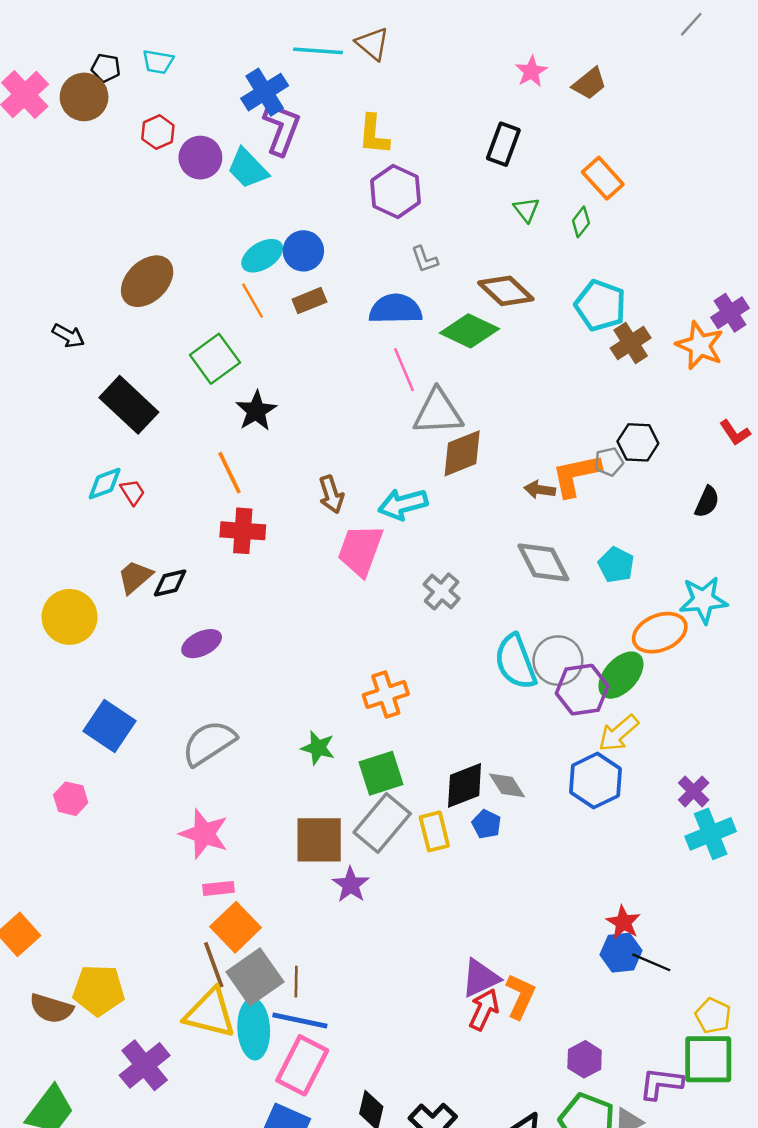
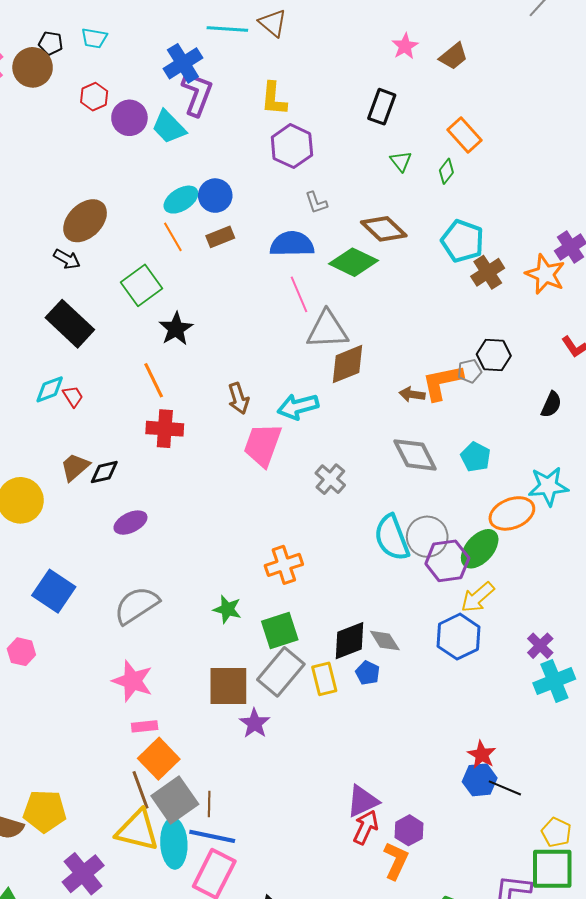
black arrow: (68, 336) -> (67, 259), moved
orange L-shape: (520, 996) -> (396, 861), moved
purple hexagon: (585, 1059) -> (409, 830), moved

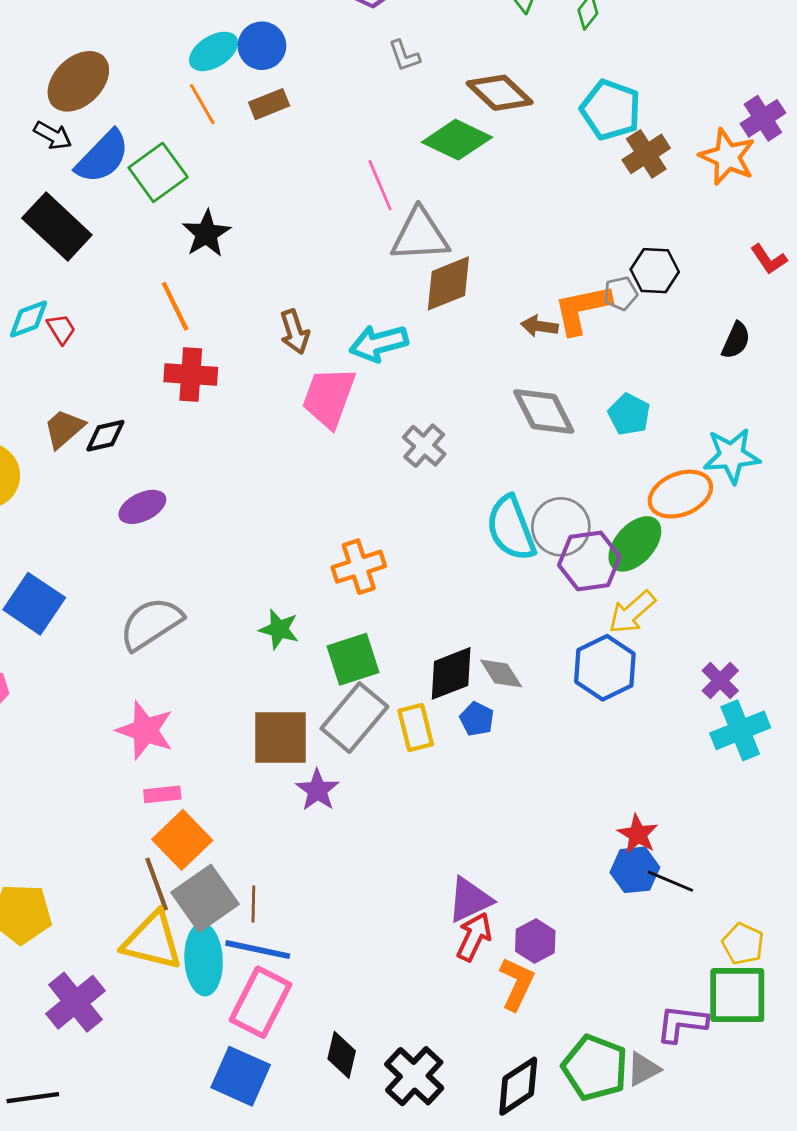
blue semicircle: (292, 244) -> (103, 157), moved, turned 135

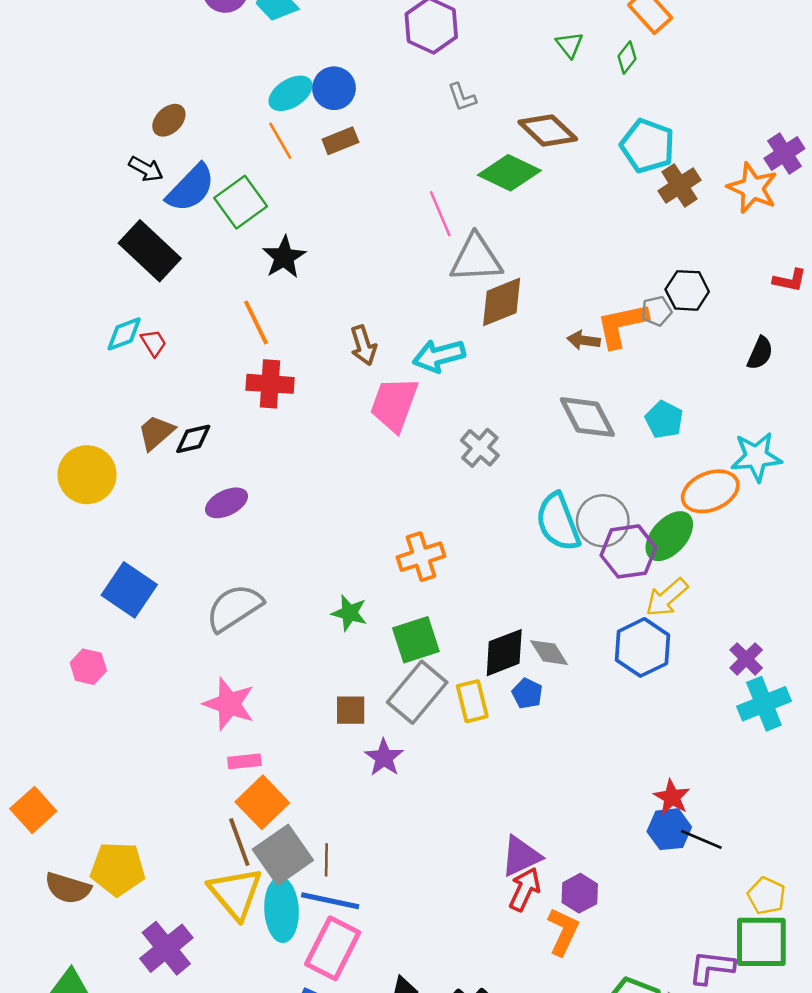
brown ellipse: (78, 81) -> (169, 120), size x0.6
red L-shape: (769, 259) -> (790, 280), turned -44
brown square: (280, 737) -> (351, 710), size x0.6
yellow triangle: (152, 941) -> (235, 893), turned 36

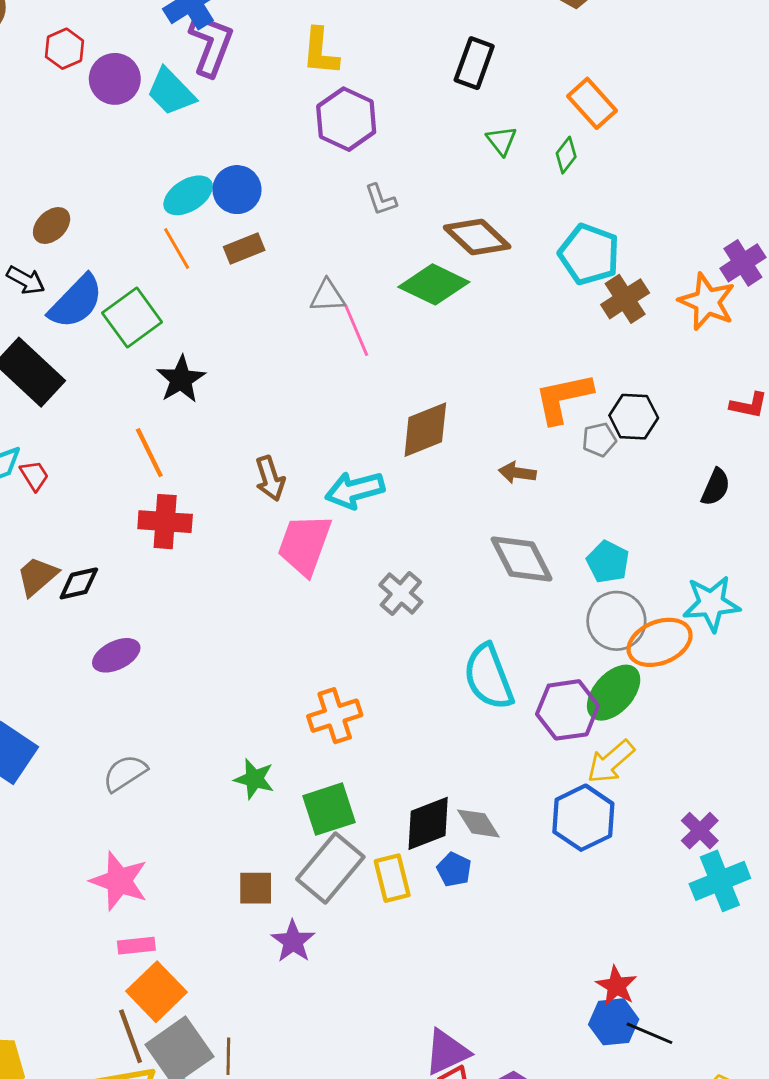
gray triangle: (476, 258) -> (328, 296), moved, size x0.6
orange L-shape: (622, 325) -> (563, 398), moved
gray circle: (603, 521) -> (616, 621), moved
gray semicircle: (234, 608) -> (125, 773), size x0.7

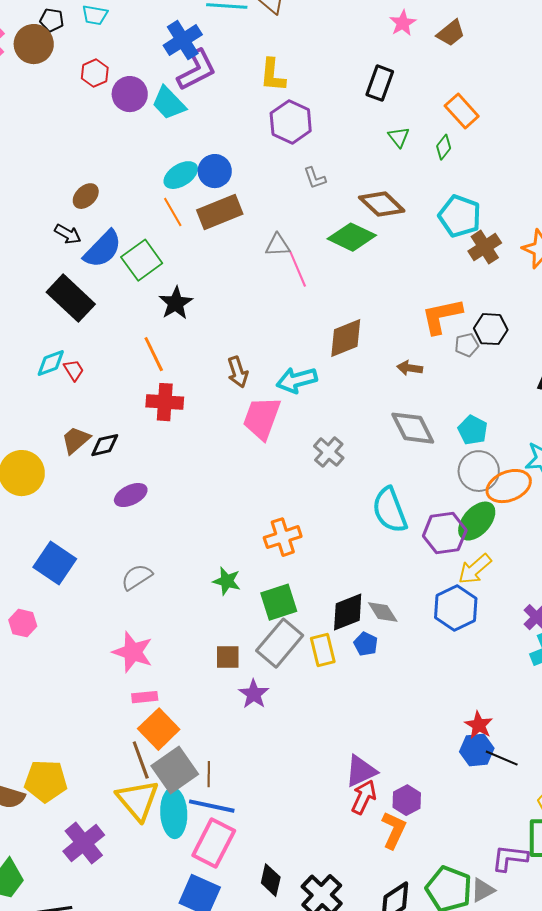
purple L-shape: (211, 44) -> (197, 70), turned 42
brown rectangle: (244, 248) -> (220, 212), size x1.6

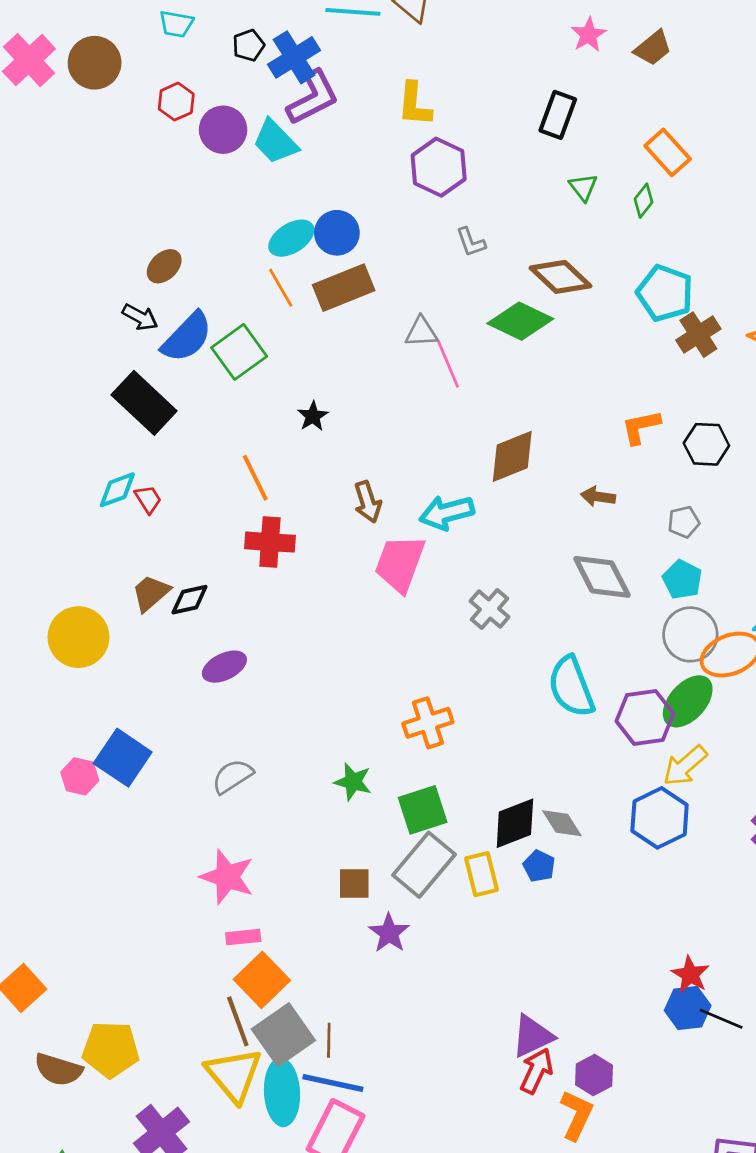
black pentagon: (52, 20) -> (249, 45), moved, turned -30
black star: (176, 303) -> (313, 416), moved, size x0.7
orange L-shape: (442, 316) -> (641, 427), size x0.7
gray pentagon: (467, 345) -> (684, 522), moved
pink hexagon: (23, 623) -> (80, 776), moved

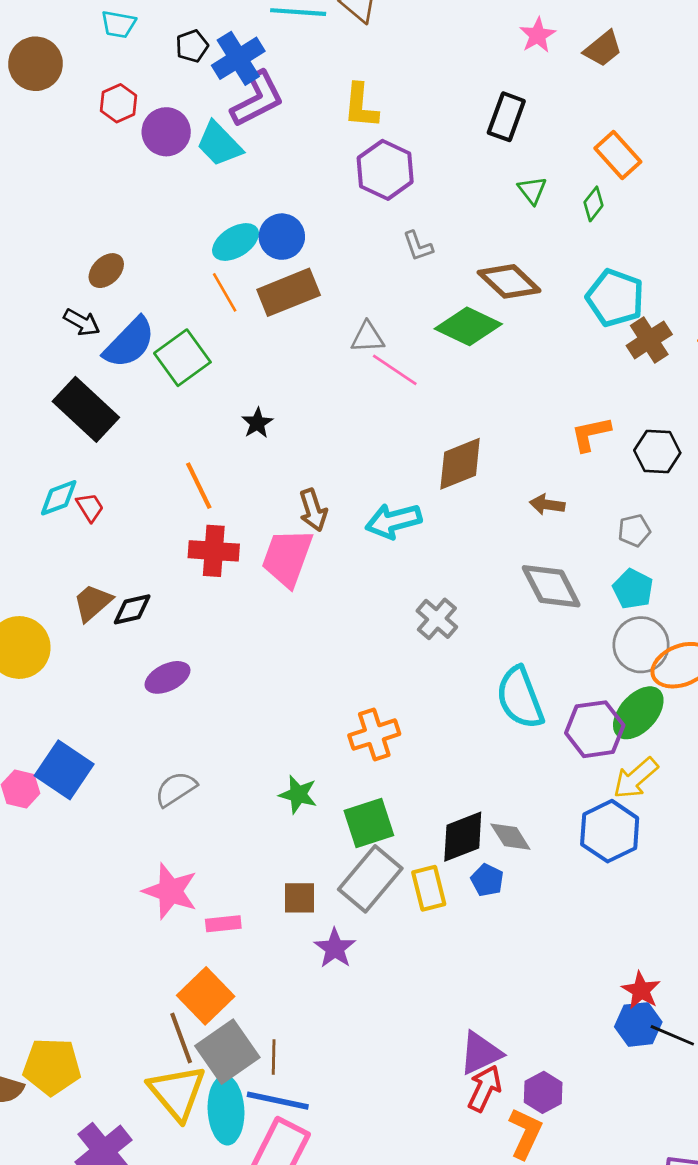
pink line: (448, 364) -> (395, 370), turned -33
pink trapezoid: (400, 563) -> (287, 558), moved
pink rectangle: (243, 937) -> (223, 924), moved

